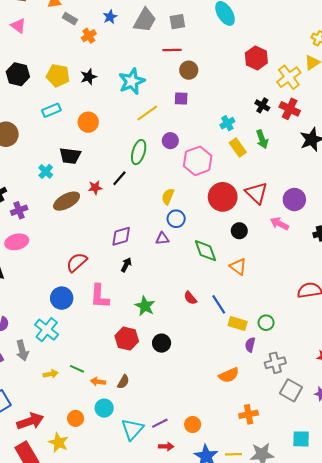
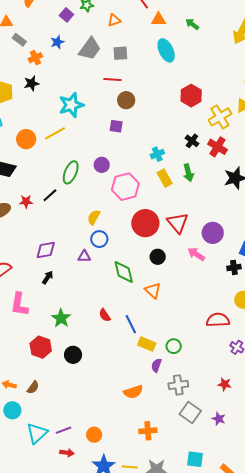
black star: (89, 77) -> (31, 83), moved
yellow line: (147, 113) -> (55, 133), moved

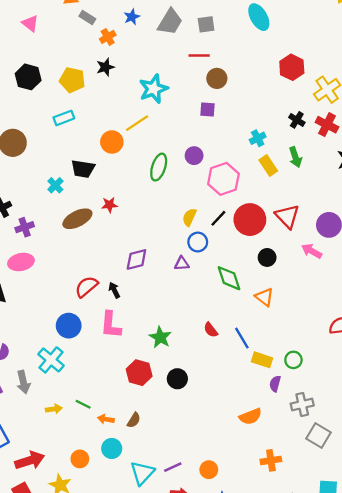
orange circle: (26, 139) -> (112, 142), moved
black line: (50, 195) -> (218, 218), moved
black arrow: (48, 277) -> (114, 290), moved, turned -56

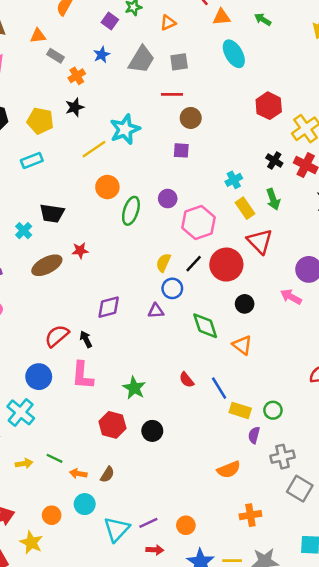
yellow line: (137, 123) -> (94, 149), moved
orange circle: (112, 142) -> (107, 187), moved
red triangle: (287, 216) -> (260, 241), moved

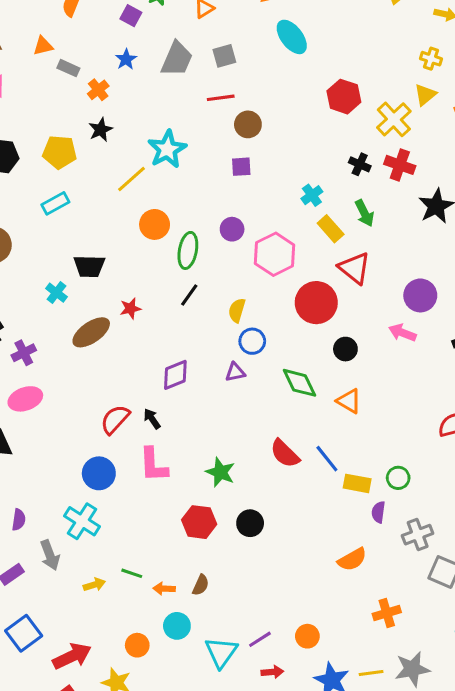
black line: (194, 264) -> (189, 295), moved
red semicircle: (187, 380) -> (285, 454), size x1.5

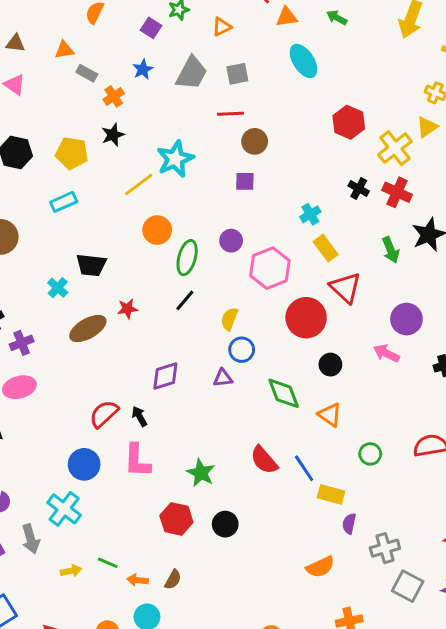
green arrow: (364, 213) -> (391, 250), moved
green circle: (398, 478) -> (370, 454), moved

